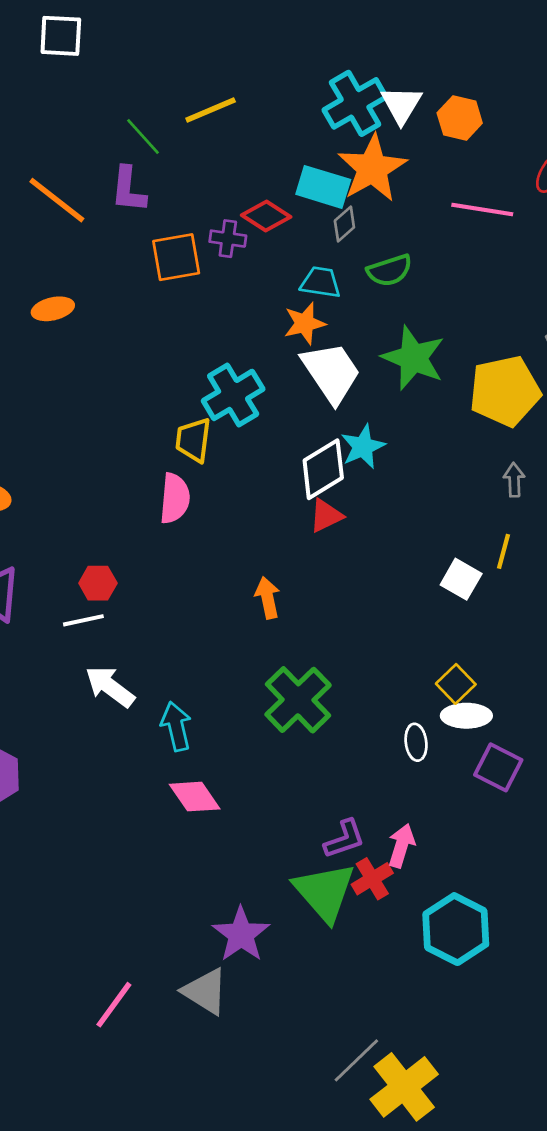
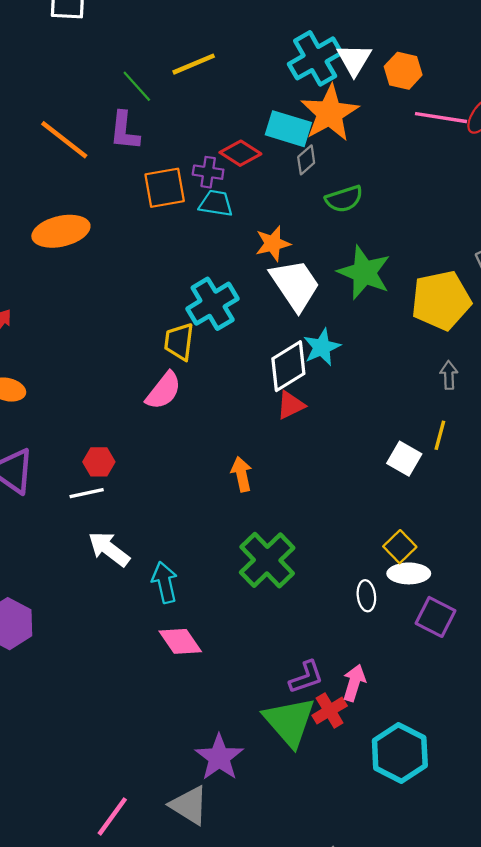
pink line: (482, 209) -> (441, 118), moved
cyan trapezoid: (321, 282) -> (216, 203), moved
orange ellipse: (53, 309) -> (61, 231), size x1.6
pink semicircle: (175, 498) -> (164, 391), turned 33

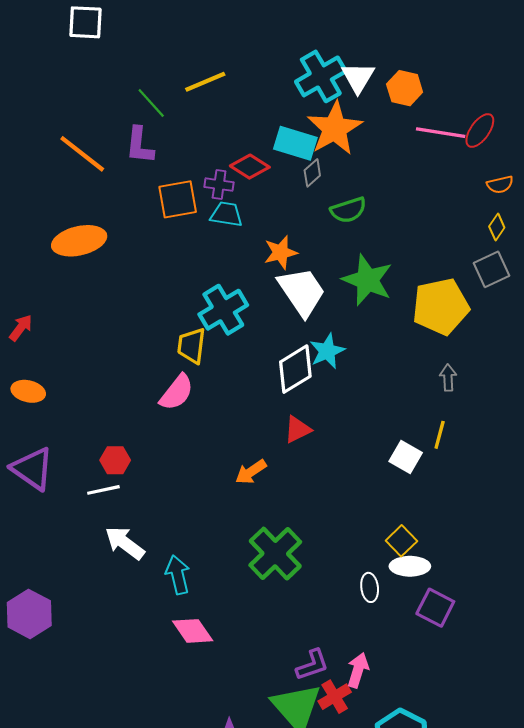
red triangle: (291, 405) -> (298, 429), moved
orange arrow: (242, 474) -> (251, 472), turned -112

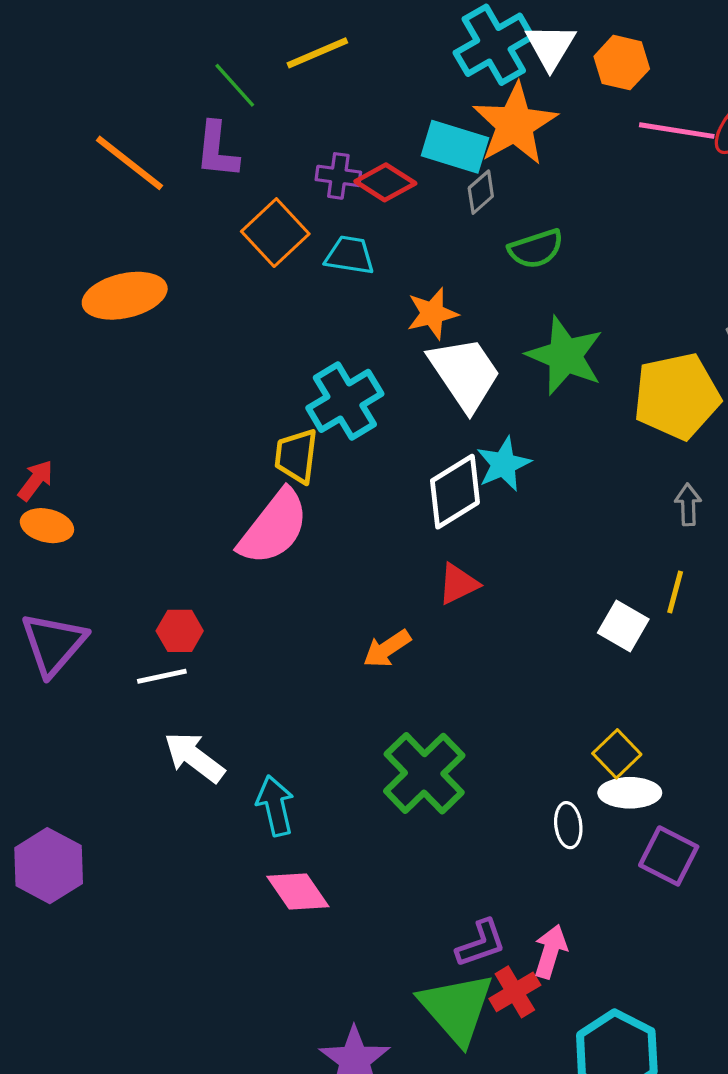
purple cross: (219, 185) -> (338, 176), moved
orange square: (178, 199) -> (275, 233), turned -33
red arrow: (21, 328) -> (36, 480), moved
pink semicircle: (177, 392) -> (274, 527), size x1.4
purple triangle: (32, 469) -> (53, 644), turned 36

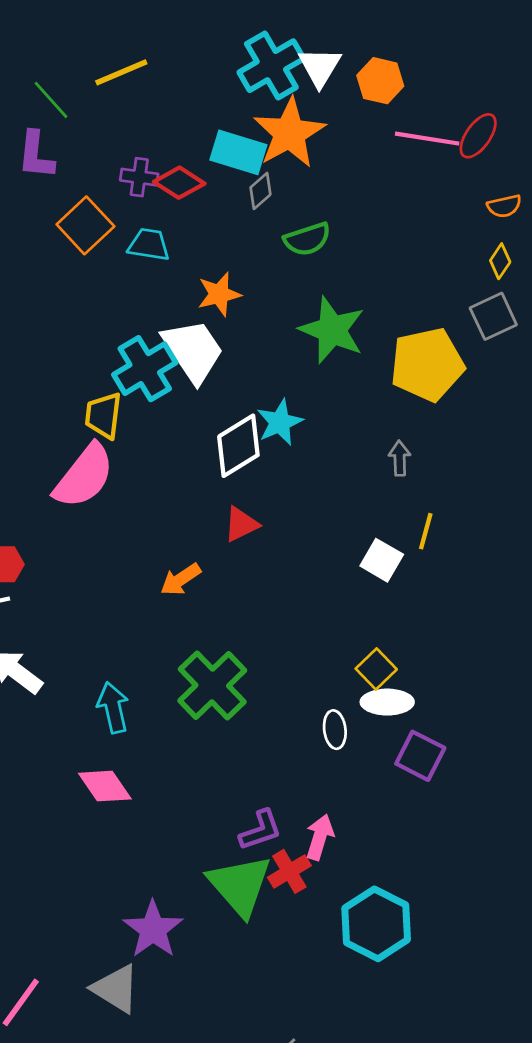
white trapezoid: (465, 373) -> (193, 351), moved
gray arrow: (688, 505) -> (400, 458), moved
cyan arrow: (275, 806) -> (113, 708), moved

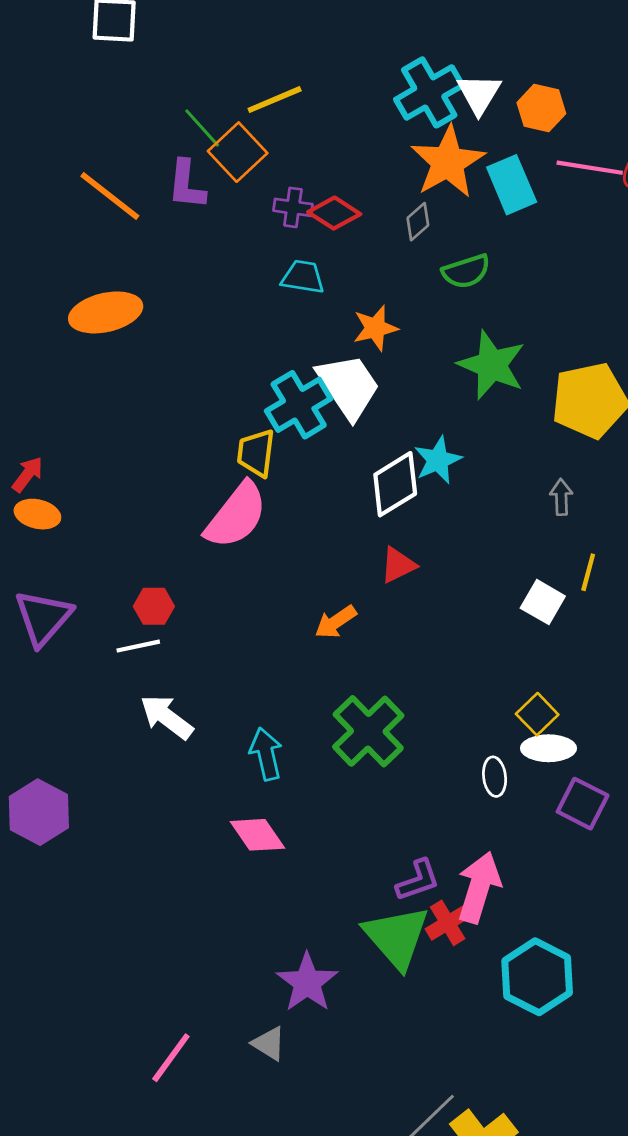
cyan rectangle: (238, 152) -> (512, 185), moved, turned 50
orange square: (85, 225) -> (238, 152), moved
pink arrow: (320, 837) -> (479, 887), size x1.5
gray triangle: (116, 989) -> (269, 1044), size x0.7

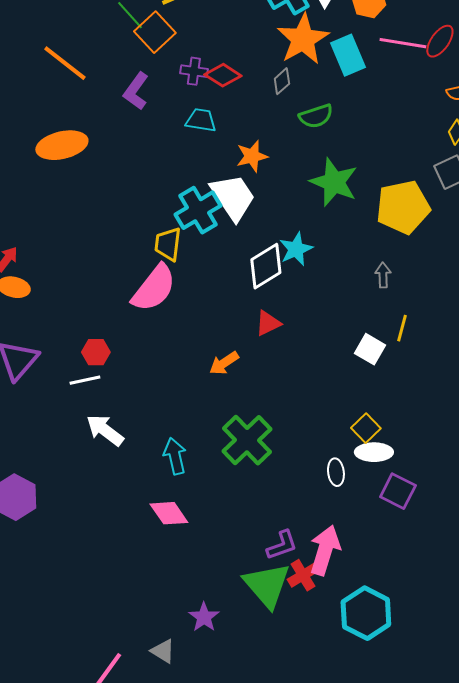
purple L-shape: (187, 185) -> (136, 91), moved, turned 30
purple star: (307, 982) -> (204, 617), size x0.7
gray triangle: (269, 1044) -> (163, 651), moved

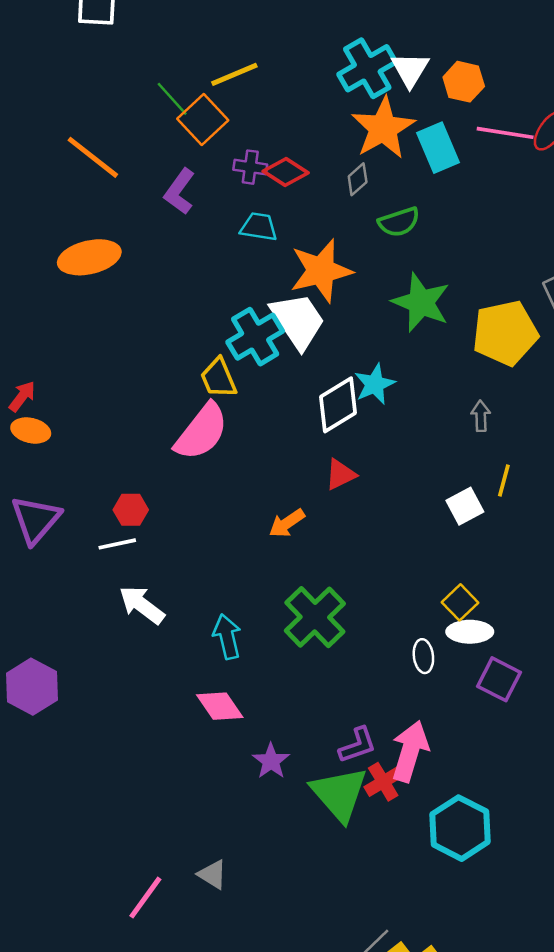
orange star: (252, 156) -> (321, 271), size x1.6
yellow trapezoid: (168, 244) -> (219, 378), turned -30
white square: (370, 349) -> (465, 506), turned 32
purple star: (204, 617) -> (271, 761), moved

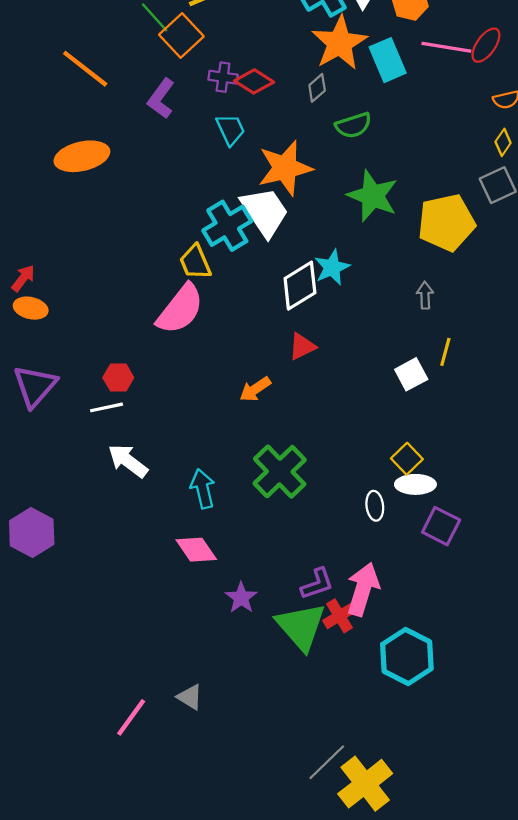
cyan trapezoid: (259, 227) -> (231, 130), turned 56

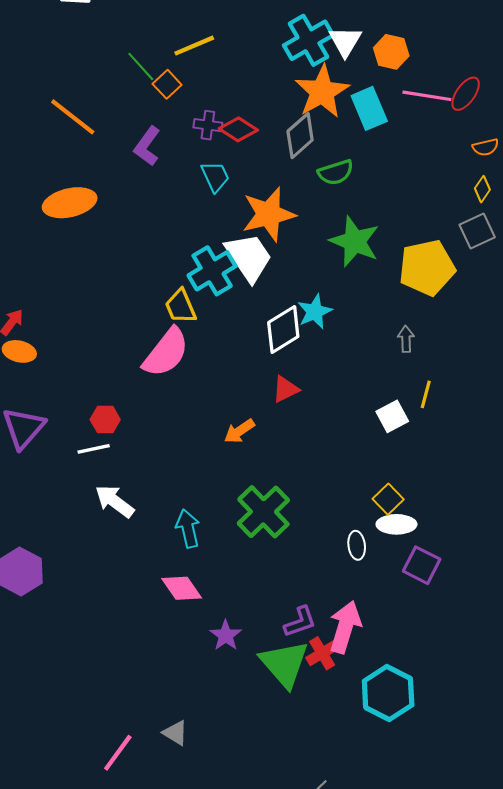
orange square: (181, 36) -> (167, 84), size x0.7
gray diamond: (317, 88) -> (300, 136), size x1.6

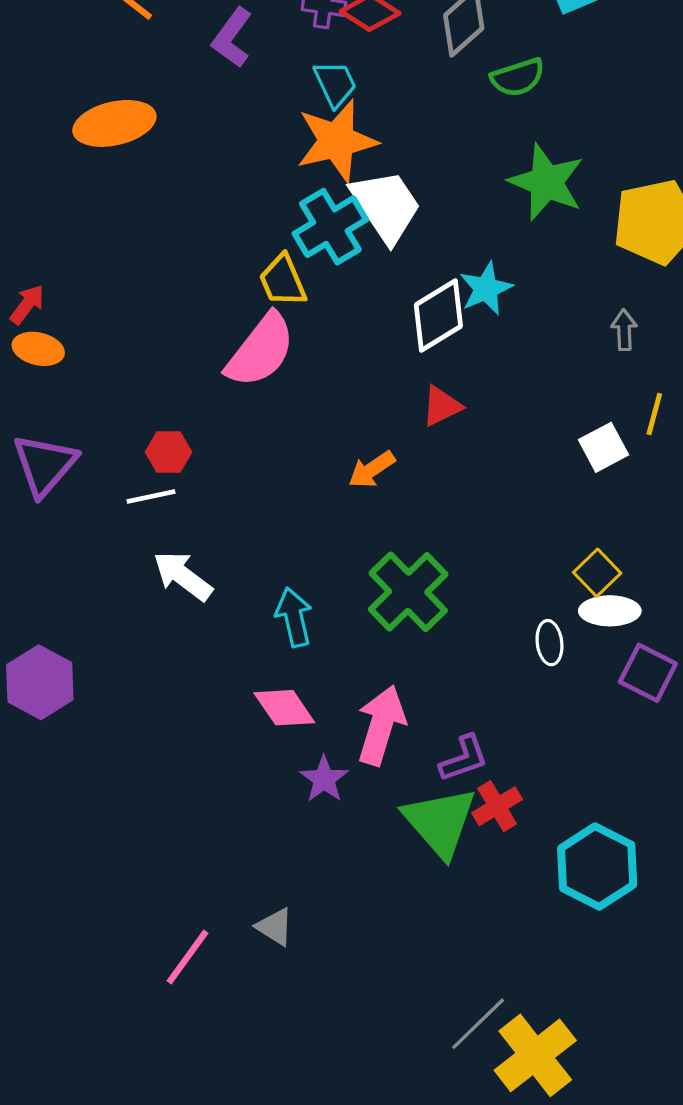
orange star: (269, 214) -> (337, 141), moved
pink arrow: (345, 627) -> (381, 725), moved
purple star: (226, 635) -> (324, 779), moved

